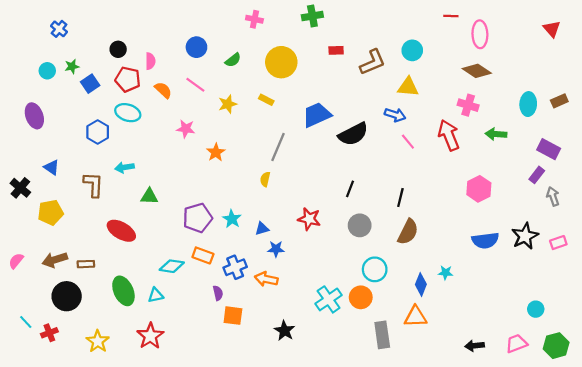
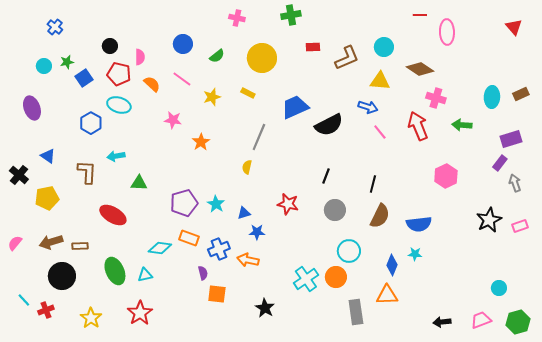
brown diamond: (477, 71) -> (420, 69), moved
purple rectangle: (549, 149) -> (511, 139), turned -45
blue semicircle: (485, 240) -> (419, 224), moved

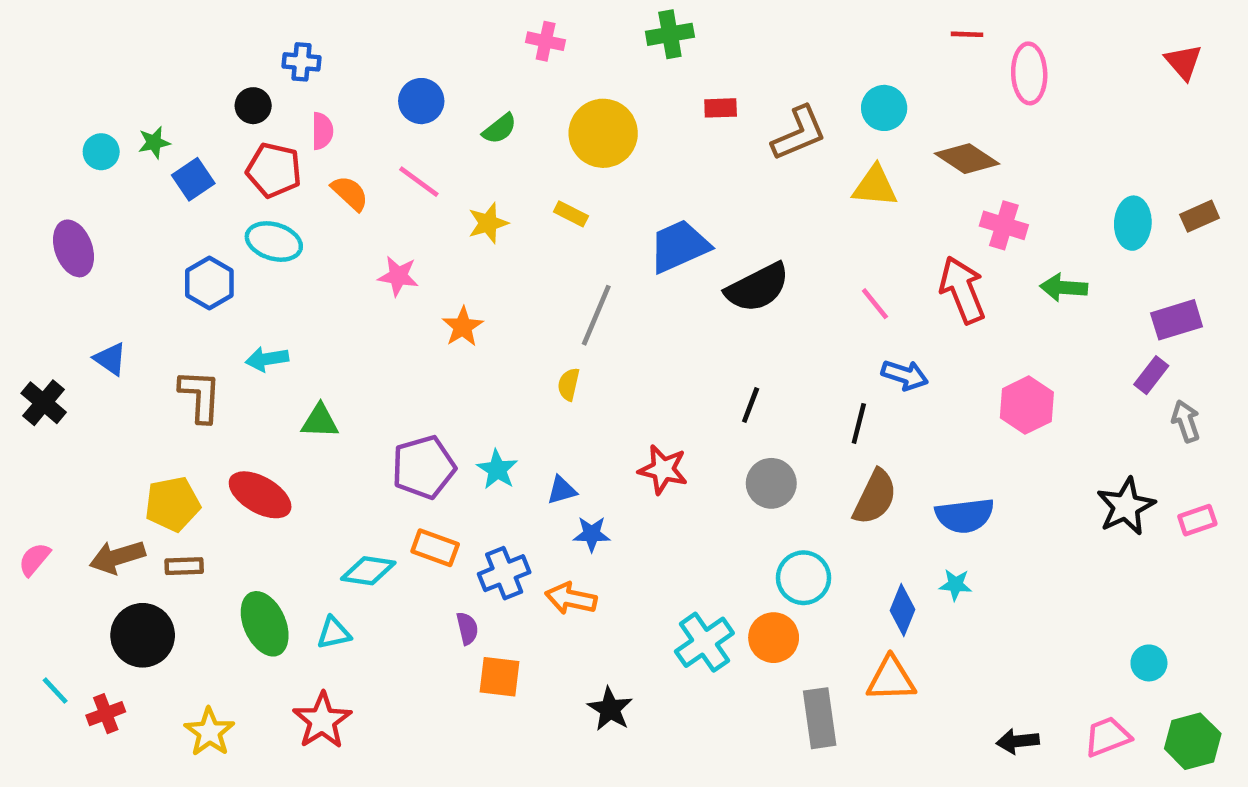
blue cross: (55, 27) -> (301, 62), moved, turned -35
blue arrow: (368, 107) -> (905, 375), moved
yellow pentagon: (47, 198) -> (173, 504), moved

